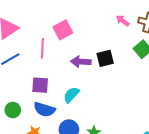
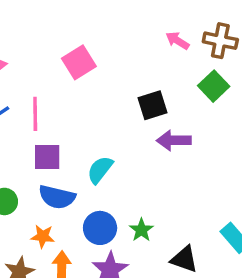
pink line: (42, 48) -> (35, 114), moved
purple arrow: (81, 62) -> (174, 140), moved

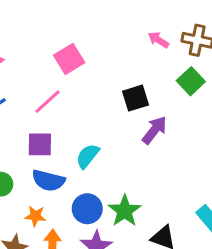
pink line: (35, 114) -> (48, 102), moved, turned 48
purple arrow: (174, 140) -> (154, 130), turned 128
green star: (141, 230) -> (125, 211), size x1.5

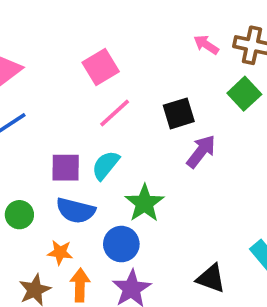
pink line: (48, 102) -> (115, 113), moved
cyan semicircle: (88, 156) -> (106, 165), moved
green star: (125, 211) -> (144, 203), moved

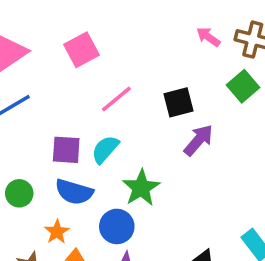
pink square: (101, 67) -> (82, 50), moved
orange star: (60, 252) -> (57, 232), turned 30

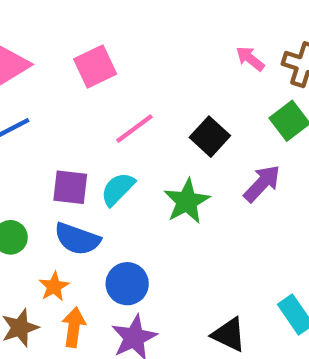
black square: (178, 102) -> (210, 137), turned -36
purple arrow: (198, 140) -> (262, 183), moved
green star: (141, 188) -> (187, 201), moved

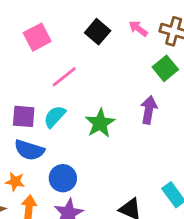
black square: (210, 137) -> (98, 32), moved
purple arrow: (262, 183) -> (149, 110), turned -32
orange star: (54, 286) -> (15, 182), turned -30

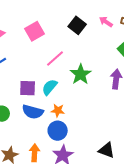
green star: (100, 123) -> (81, 74), moved
orange star: (15, 182) -> (58, 111), moved

